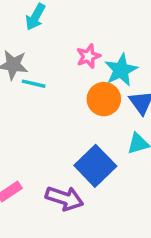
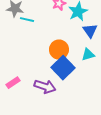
orange circle: (104, 99) -> (59, 50), moved

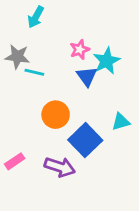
blue triangle: (90, 31) -> (87, 76), moved
orange circle: (59, 50) -> (56, 115), moved

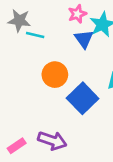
pink rectangle: (15, 161) -> (17, 146), moved
purple arrow: (60, 167) -> (52, 141), moved

